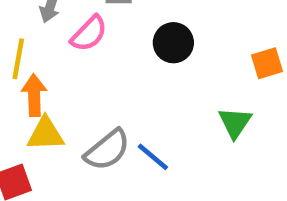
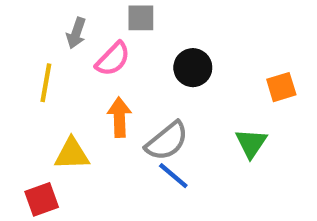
orange arrow: (34, 95) -> (119, 117), moved
gray semicircle: (107, 150) -> (167, 141), moved

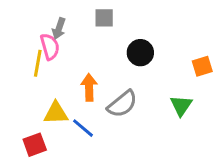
pink semicircle: (113, 59) -> (50, 47), moved, turned -60
blue line: (173, 176) -> (83, 128), moved

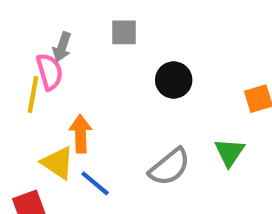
orange arrow: (89, 87) -> (81, 134), moved
gray semicircle: (122, 104) -> (170, 167), moved
yellow triangle: (56, 113) -> (58, 163), turned 36

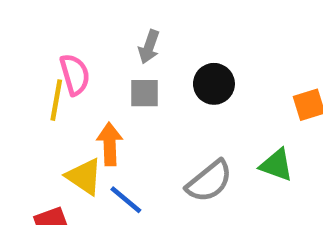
gray square: (124, 32) -> (144, 93), moved
gray arrow: (62, 47) -> (149, 47), moved
green triangle: (230, 152) -> (277, 165), turned -44

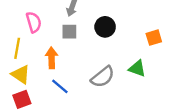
yellow line: (56, 100) -> (17, 48), moved
yellow triangle: (84, 177) -> (21, 74), moved

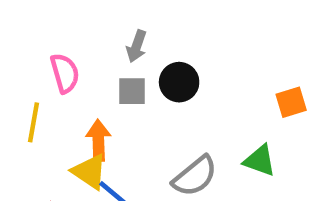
black circle: (105, 27) -> (179, 82), moved
yellow triangle: (21, 74) -> (89, 172), moved

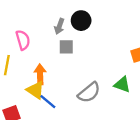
black circle: (179, 82) -> (81, 21), moved
gray square: (132, 91) -> (66, 47), moved

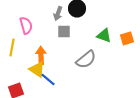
green triangle: (122, 84) -> (104, 35), moved
gray semicircle: (89, 92) -> (86, 59), moved

